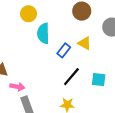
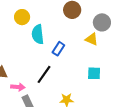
yellow triangle: (85, 43) -> (92, 39), moved
black line: (71, 77) -> (44, 74), moved

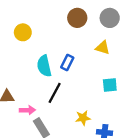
gray circle: (102, 22) -> (110, 18), moved
cyan semicircle: (38, 34) -> (44, 66), moved

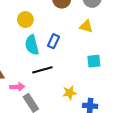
yellow circle: (23, 32) -> (25, 20), moved
black line: (55, 93) -> (42, 70), turned 48

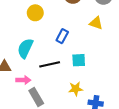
cyan semicircle: (32, 45) -> (25, 48), moved, turned 36
cyan square: (94, 61) -> (79, 60), moved

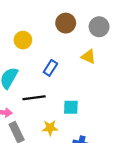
cyan square: (79, 60) -> (71, 107), moved
yellow star: (76, 89) -> (50, 128), moved

